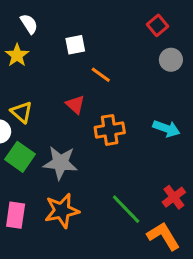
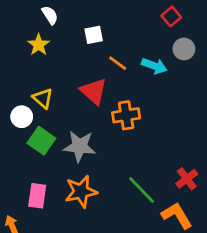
red triangle: (75, 105) -> (94, 91), size x1.5
cyan arrow: (166, 128) -> (154, 66), moved

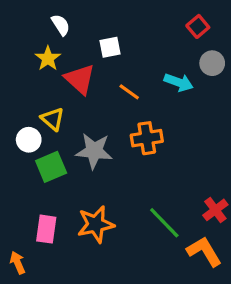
orange line: (118, 63) -> (129, 92), moved
red triangle: (94, 91) -> (80, 79), moved
green square: (41, 141) -> (51, 167), turned 32
gray star: (80, 146) -> (94, 151), moved

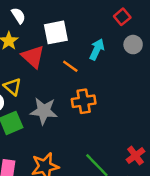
white square: (110, 47) -> (56, 32), size x1.5
cyan arrow: (179, 82) -> (97, 49), moved, turned -85

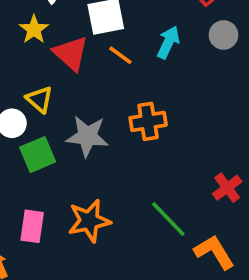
orange line: (70, 66) -> (120, 55), moved
red cross: (135, 156) -> (227, 188), moved

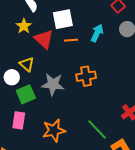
orange line: (120, 55) -> (71, 40), turned -40
pink rectangle: (32, 226) -> (19, 120), moved

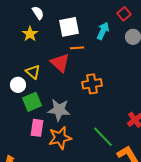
cyan arrow: (97, 33) -> (103, 31), moved
red triangle: (44, 39) -> (60, 63), moved
gray star: (53, 84) -> (59, 110), moved
pink rectangle: (19, 120) -> (37, 128), moved

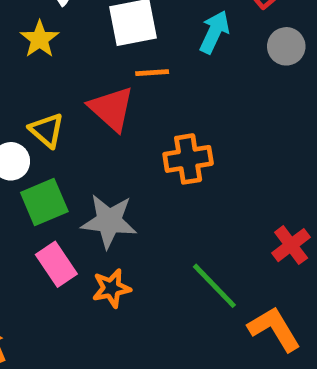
pink rectangle: (37, 128) -> (56, 264), turned -42
orange star: (60, 138) -> (111, 288), size x0.7

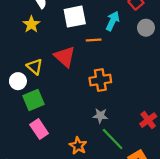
orange line: (152, 73) -> (94, 40), moved
gray star: (109, 221) -> (100, 116), moved, size x0.6
orange star: (111, 288) -> (78, 146), moved, turned -30

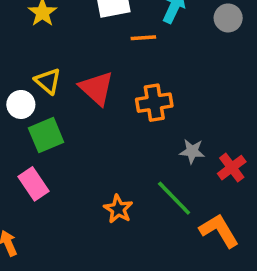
red triangle: (65, 57) -> (97, 88), moved
gray star: (100, 116) -> (192, 151), moved
pink rectangle: (39, 129) -> (33, 184), moved

